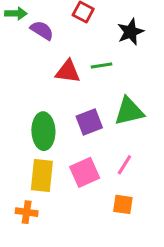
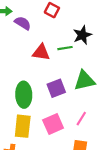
black star: (131, 32) -> (82, 35), moved

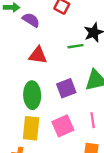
red triangle: (41, 52) -> (38, 55), moved
pink line: (81, 119) -> (93, 120), turned -40

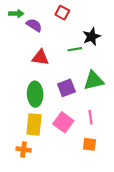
pink square: (63, 126) -> (63, 122), turned -30

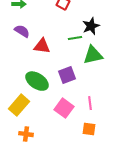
purple semicircle: (34, 25) -> (22, 31), moved
green triangle: (94, 81) -> (93, 55), moved
green ellipse: (35, 94) -> (37, 81), turned -55
yellow rectangle: (34, 124) -> (19, 105), moved, turned 35

